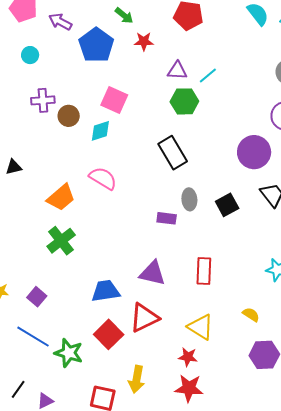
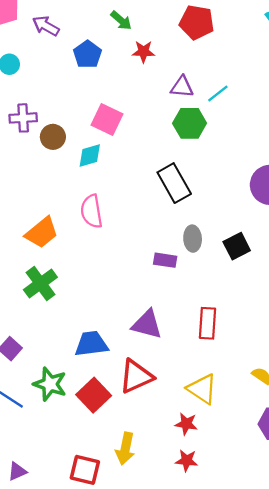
blue pentagon: (96, 45) -> (87, 54), size x0.7
pink semicircle: (103, 178) -> (92, 211), turned -132
green star: (69, 353) -> (50, 384), moved
red star: (189, 388) -> (187, 461), size x0.7

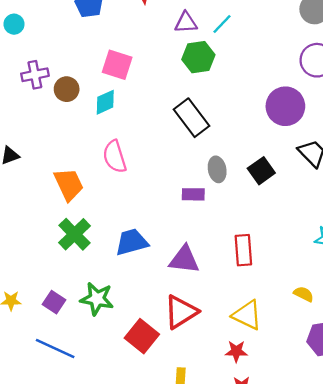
orange trapezoid: (42, 233) -> (69, 184), turned -68
blue trapezoid: (91, 344) -> (132, 242), moved
green star: (50, 384) -> (97, 299), moved

